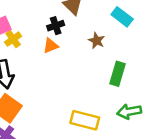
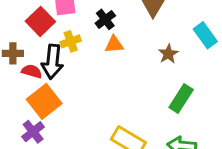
black cross: (56, 26) -> (105, 19), moved, turned -35
yellow cross: (13, 39) -> (71, 41), moved

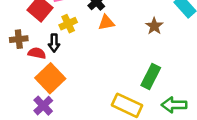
black arrow: (52, 62) -> (54, 43), size x0.6
green rectangle: (181, 99) -> (151, 77), moved

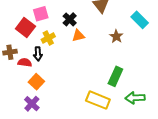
orange square: (50, 78) -> (36, 82), size x0.7

